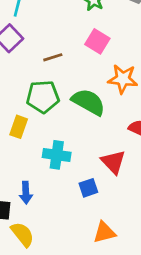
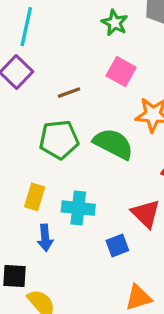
yellow rectangle: (19, 127) -> (35, 197), moved
blue arrow: (26, 193) -> (45, 238), moved

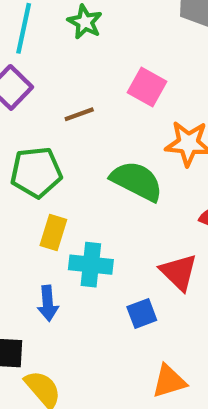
green star: (115, 23) -> (85, 22), moved
green pentagon: (59, 140) -> (36, 172), moved
yellow rectangle: (35, 197) -> (53, 233), moved

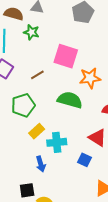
pink square: (147, 87) -> (66, 56), size x1.4
yellow rectangle: (53, 233) -> (37, 131), turned 42
blue square: (142, 313) -> (84, 160), turned -32

